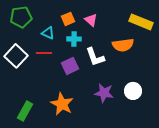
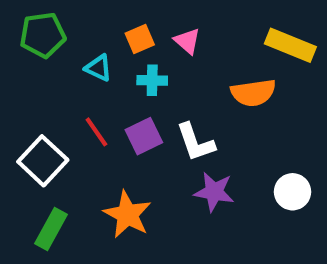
red line: (44, 53) -> (96, 132), moved, turned 56
white square: (16, 56) -> (43, 161), moved
white L-shape: (95, 57) -> (195, 142), moved
white circle: (133, 91) -> (292, 192), moved

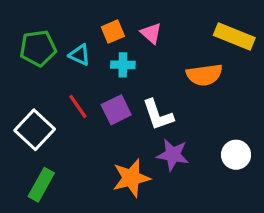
green pentagon: (43, 35) -> (38, 48), moved
orange star: (127, 214) -> (131, 178), moved, turned 30

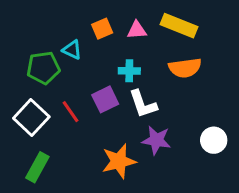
pink triangle: (151, 33) -> (137, 30), turned -45
yellow rectangle: (234, 37) -> (179, 26), moved
green pentagon: (38, 48) -> (43, 68), moved
cyan cross: (123, 65) -> (129, 71), moved
red line: (78, 106) -> (71, 112), moved

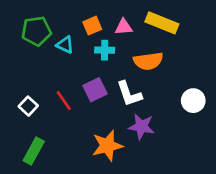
green pentagon: (43, 68) -> (36, 31), moved
orange semicircle: (185, 68) -> (148, 61), moved
cyan cross: (129, 71) -> (105, 50), moved
white square: (31, 118) -> (28, 106), size x0.6
white circle: (214, 140) -> (193, 101), moved

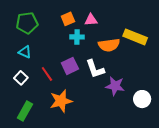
yellow rectangle: (162, 23) -> (135, 37), moved
cyan triangle: (65, 45) -> (25, 52), moved
white circle: (193, 101) -> (142, 99), moved
purple star: (141, 127) -> (115, 86), moved
orange star: (107, 146) -> (61, 101), moved

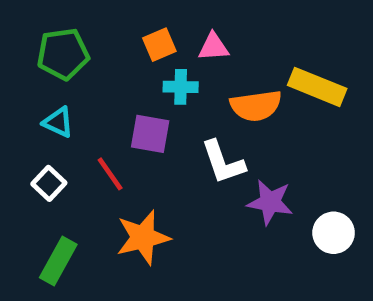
purple square: (70, 66) -> (150, 134), moved, turned 36

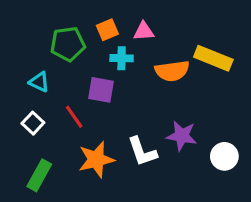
green pentagon: (63, 54) -> (68, 44), moved
white L-shape: (223, 162) -> (142, 152), moved

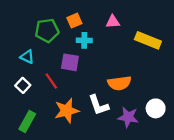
pink triangle: (144, 31) -> (113, 22), moved
orange semicircle: (172, 71) -> (119, 83), moved
purple star: (182, 136) -> (128, 117), moved

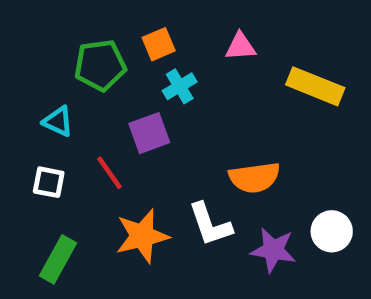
cyan cross: (84, 40) -> (180, 86), turned -32
purple square: (70, 62) -> (149, 133), turned -30
white square: (23, 85) -> (49, 182), turned -32

